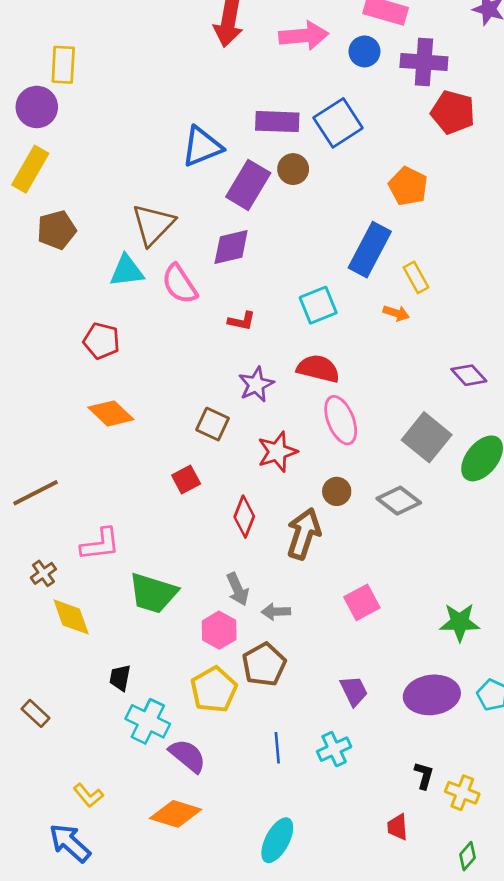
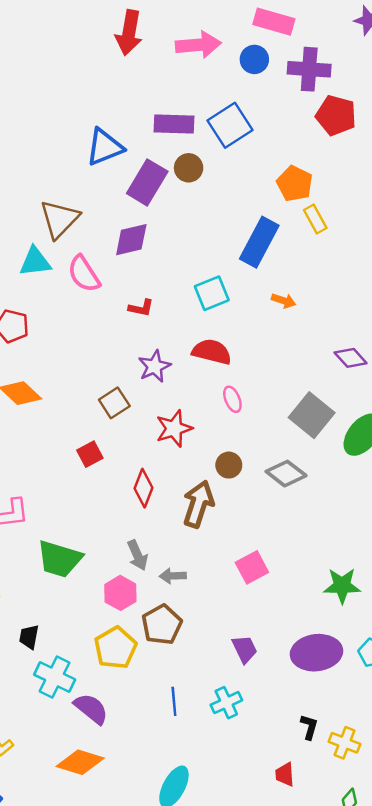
yellow rectangle: (416, 277) -> (315, 219), moved
pink ellipse: (341, 420) -> (232, 399), size x0.6
brown square: (213, 424) -> (114, 403), turned 32

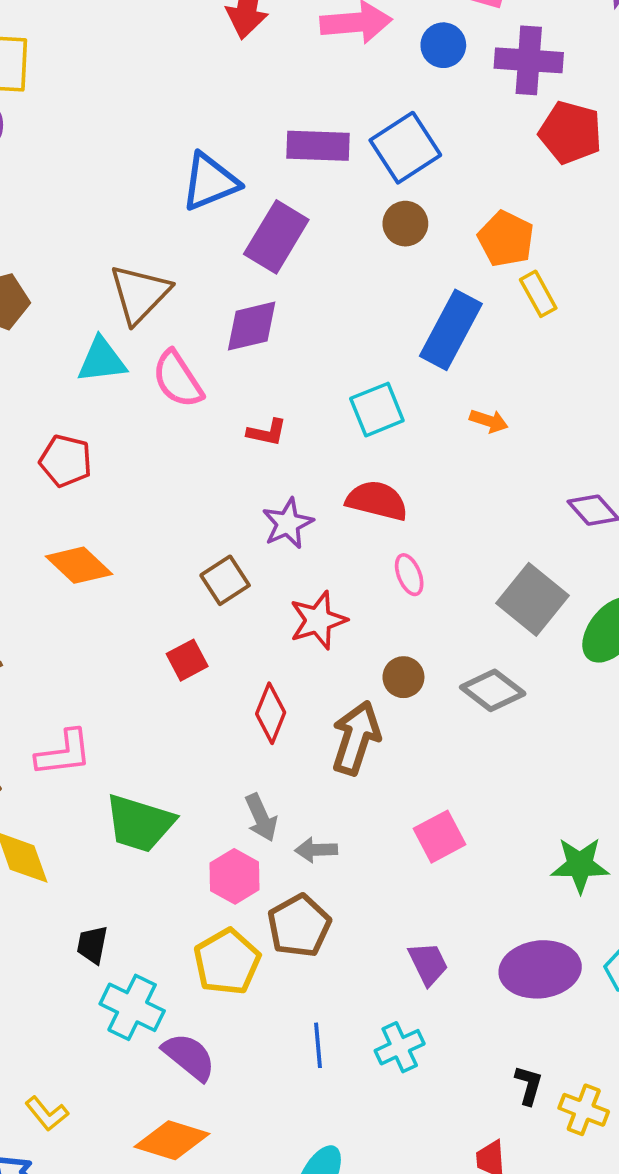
brown circle: (189, 168) -> (405, 224), moved

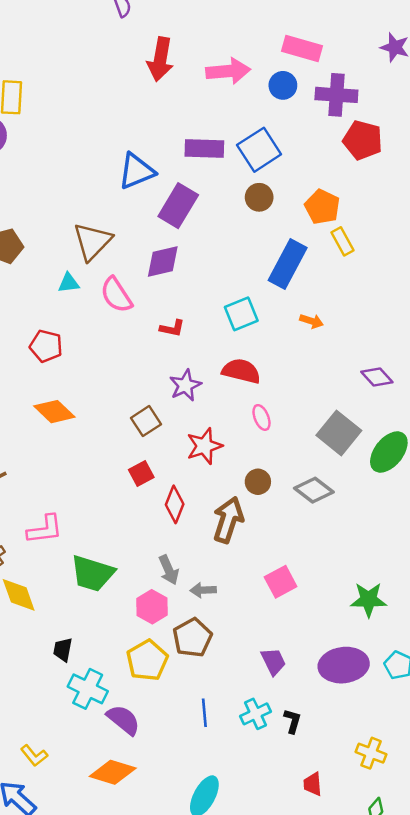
cyan triangle: (102, 360) -> (69, 283), size x0.7
red square: (187, 660) -> (141, 473), moved
black L-shape: (529, 1085) -> (292, 721), moved

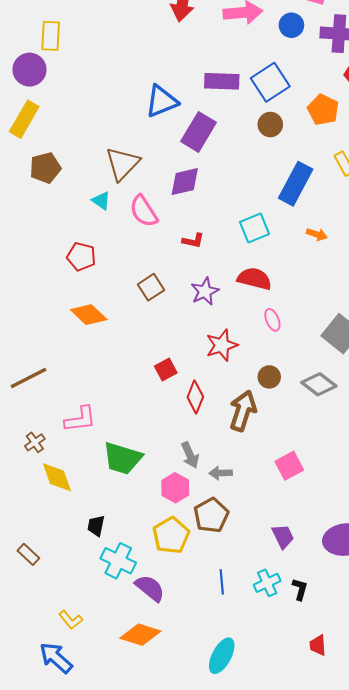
orange pentagon: (322, 207) -> (323, 110), moved
cyan triangle: (69, 283) -> (101, 201), turned 42
brown square: (146, 421) -> (151, 287), moved

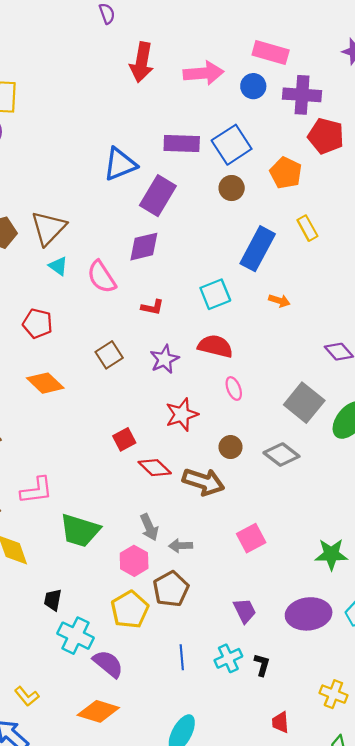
brown triangle: (122, 164) -> (48, 228), moved
red diamond: (195, 397) -> (155, 468), turned -68
brown arrow: (243, 411) -> (203, 482), turned 90

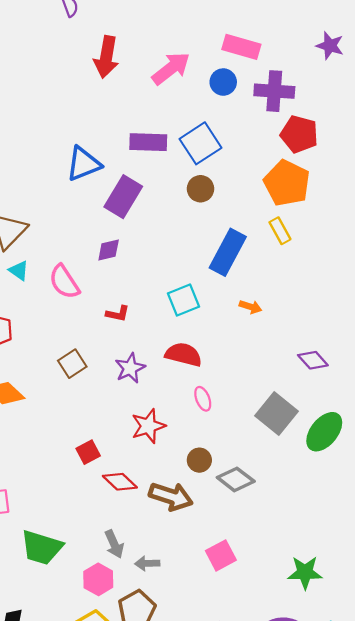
pink arrow: (203, 73) -> (171, 68), turned -33
orange pentagon: (286, 173) -> (287, 183), moved, size x1.4
purple diamond: (144, 247) -> (109, 250), size x0.7
gray diamond: (281, 455) -> (236, 479), moved

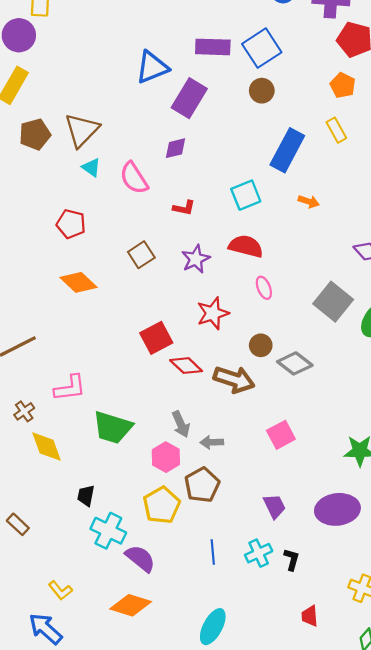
orange pentagon: (287, 183) -> (343, 85), size x0.6
red square: (88, 452) -> (156, 338), size x1.4

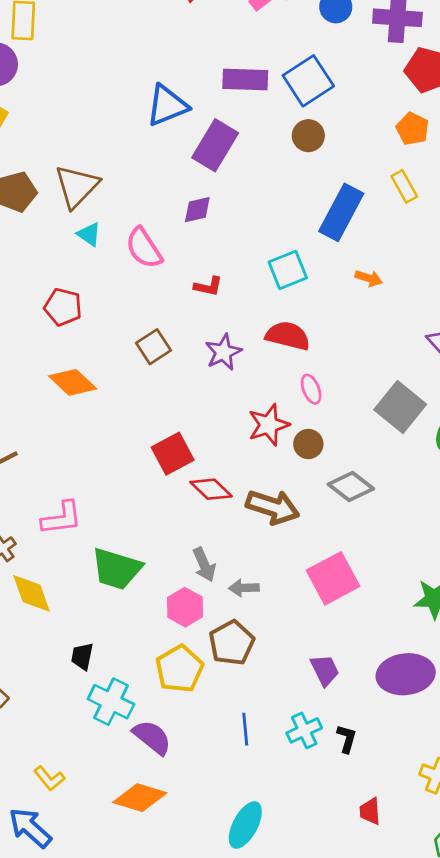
red star: (213, 313) -> (269, 425), moved
brown circle: (261, 345) -> (308, 444), moved
pink square: (281, 435) -> (333, 578), size x1.4

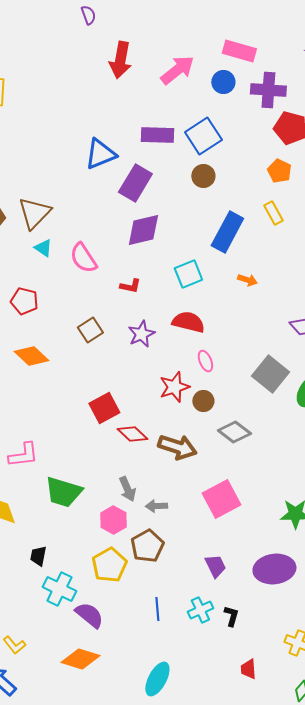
purple diamond: (197, 210) -> (143, 230), moved, size x1.6

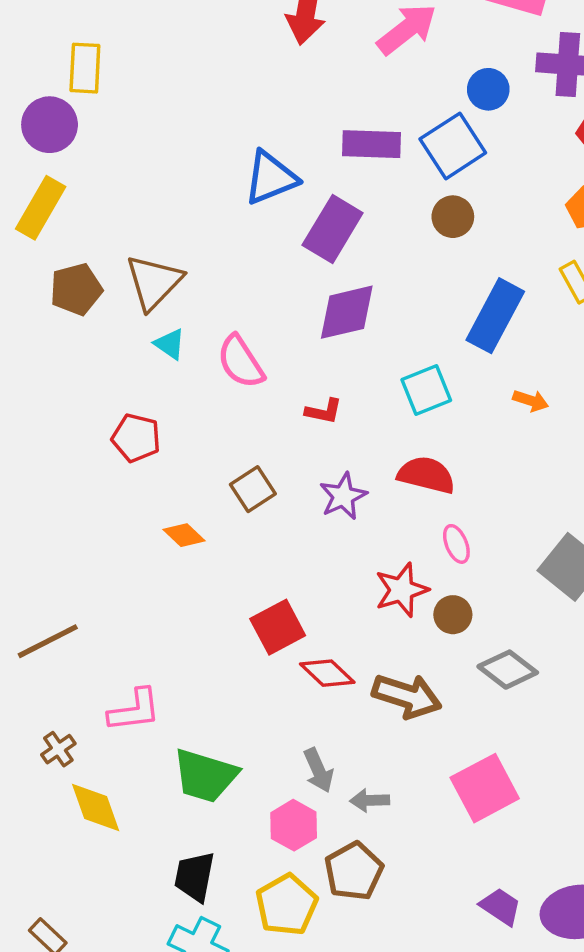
blue circle: (223, 82) -> (488, 89), moved
orange diamond: (31, 356) -> (184, 535), moved, size x0.7
black trapezoid: (38, 556) -> (195, 877), moved, size x1.4
purple trapezoid: (215, 566) -> (501, 907), moved, turned -30

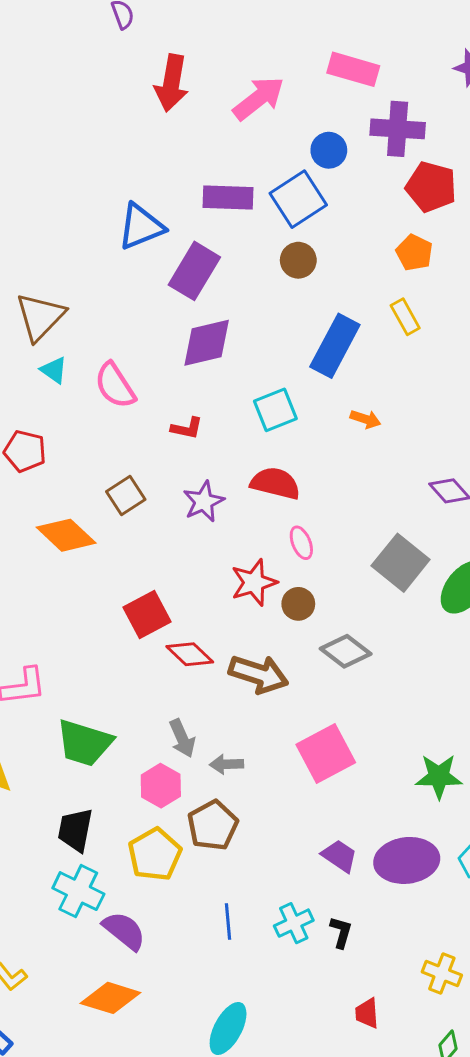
orange diamond: (184, 535) -> (66, 535), size x1.6

